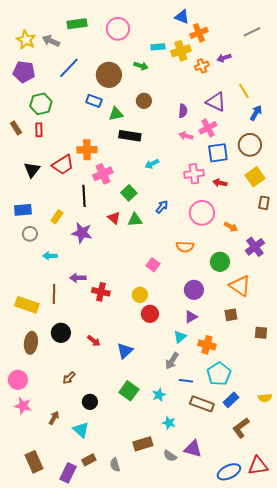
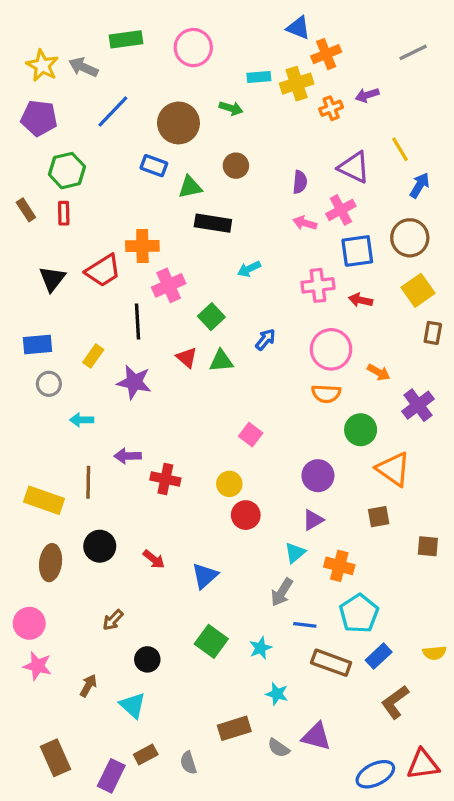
orange semicircle: (185, 247) -> (326, 394), moved

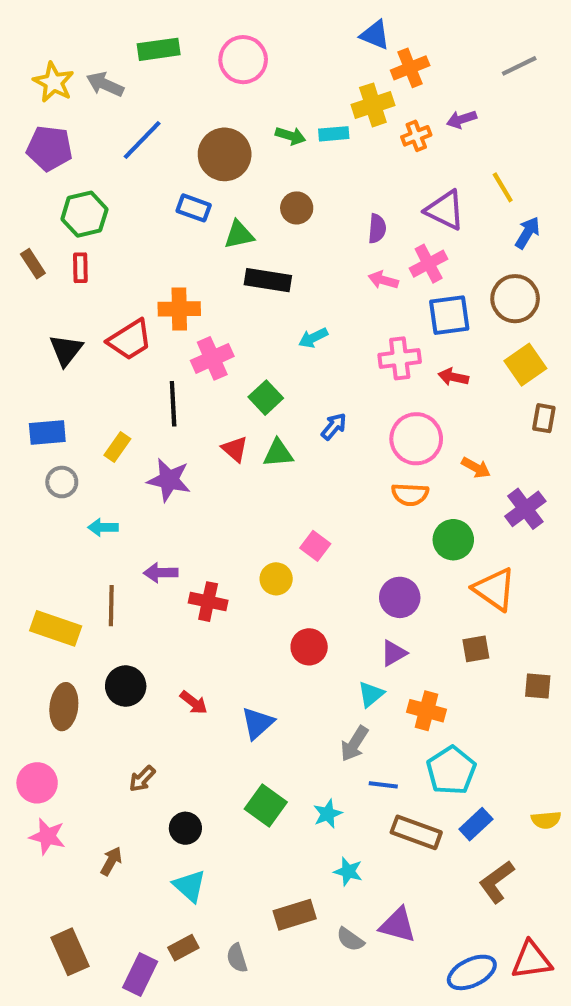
cyan rectangle: (259, 77) -> (334, 134), moved
yellow circle: (229, 484) -> (276, 579), moved
cyan triangle: (133, 705) -> (190, 886), moved

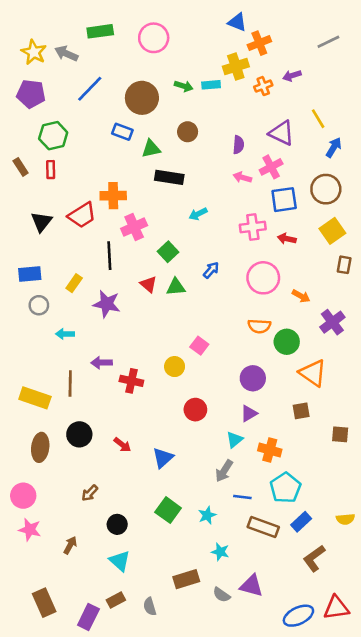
orange semicircle: (410, 494) -> (259, 326), moved

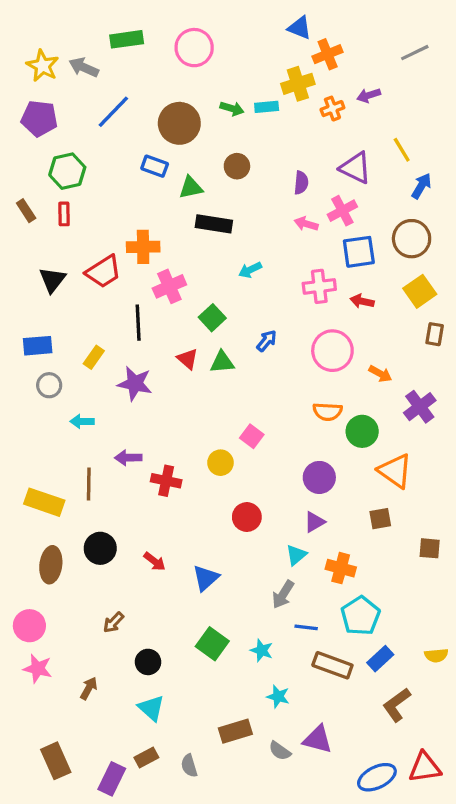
cyan star: (207, 515) -> (262, 650), turned -30

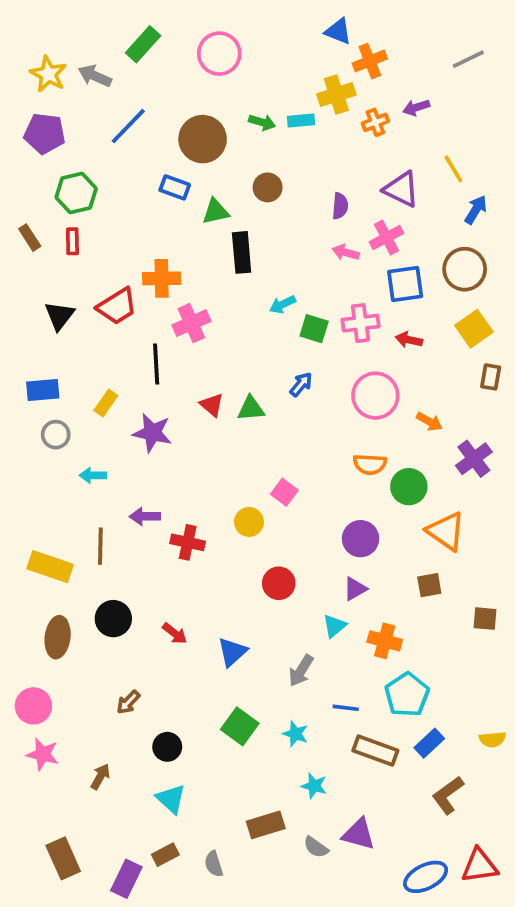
green rectangle: (127, 39) -> (143, 44), turned -40
black rectangle: (214, 224) -> (242, 252), turned 76
green square: (212, 318) -> (314, 329), moved, turned -30
gray arrow: (283, 594) -> (301, 671), moved

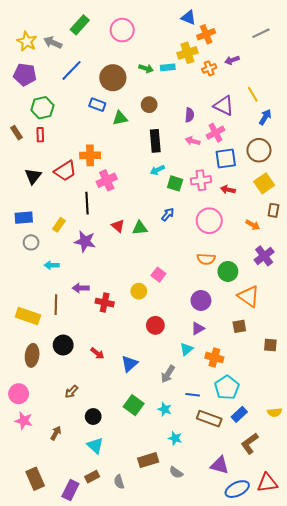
black rectangle: (242, 252) -> (155, 141), moved
orange arrow: (429, 422) -> (253, 225), moved
purple triangle: (359, 834) -> (220, 465), moved

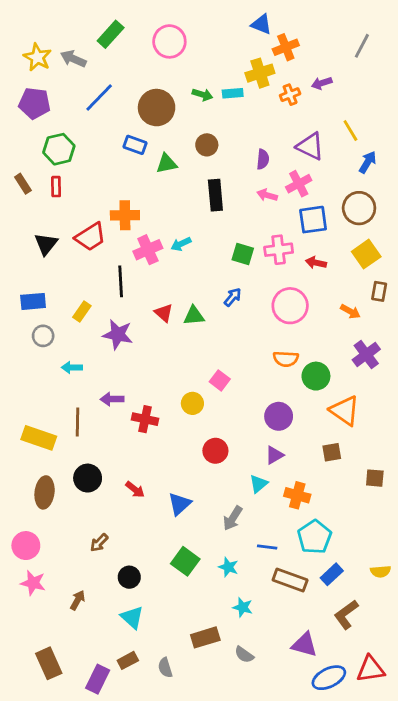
gray line: (261, 33) -> (362, 46), turned -36
cyan arrow: (157, 170) -> (181, 244), moved

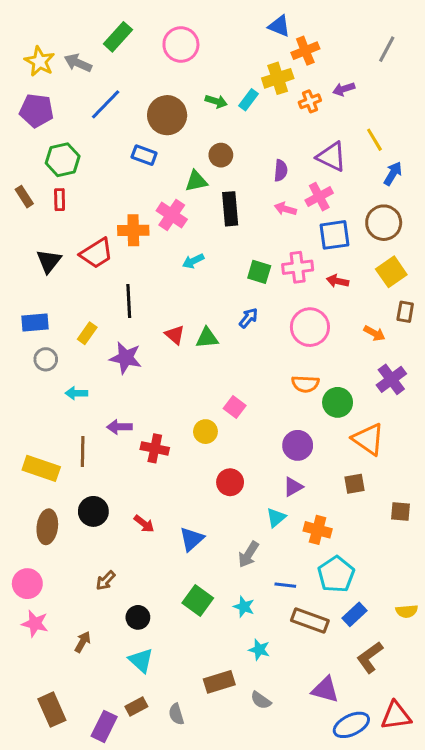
cyan rectangle: (233, 93) -> (248, 100), turned -48
green triangle: (167, 164) -> (196, 181), moved
pink cross: (148, 250) -> (172, 215), moved, turned -32

